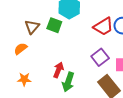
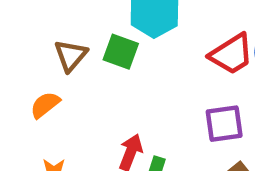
purple square: (100, 57) -> (224, 124), turned 30

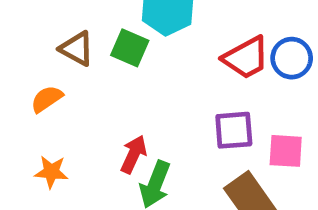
brown triangle: (71, 55) -> (77, 49), turned -45

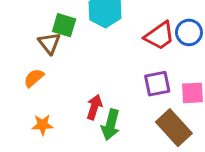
green square: (130, 48) -> (64, 25), moved
brown triangle: (77, 49) -> (49, 43), turned 30

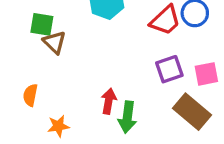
green square: (64, 25) -> (42, 24), moved
orange semicircle: (34, 78) -> (30, 95), moved, turned -30

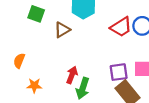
brown triangle: (54, 42) -> (62, 30), moved, turned 35
purple square: (169, 69) -> (119, 72), moved

